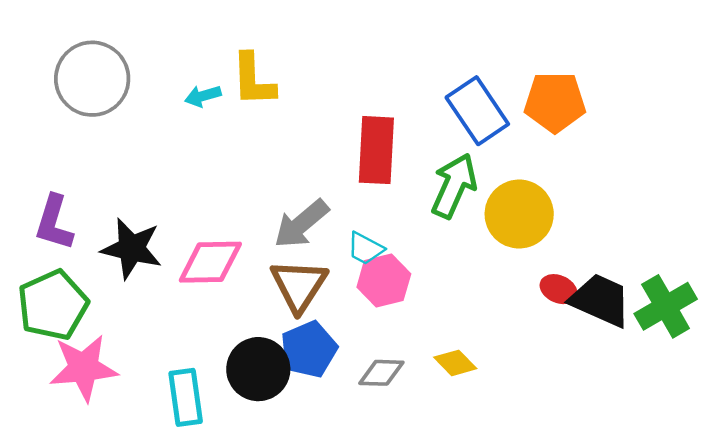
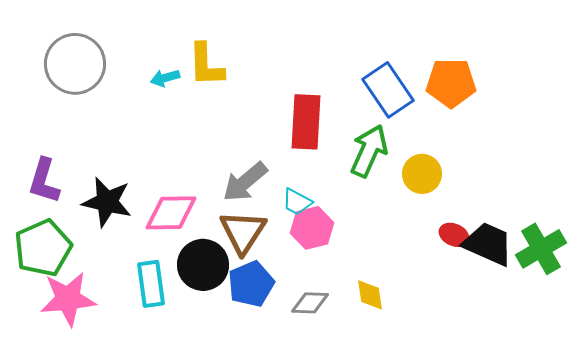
yellow circle: (519, 214) -> (422, 174), size x0.7
yellow diamond: (455, 363) -> (370, 295), turned 36
black circle: (258, 369) -> (203, 265), moved
cyan rectangle: (186, 397) -> (151, 284), moved

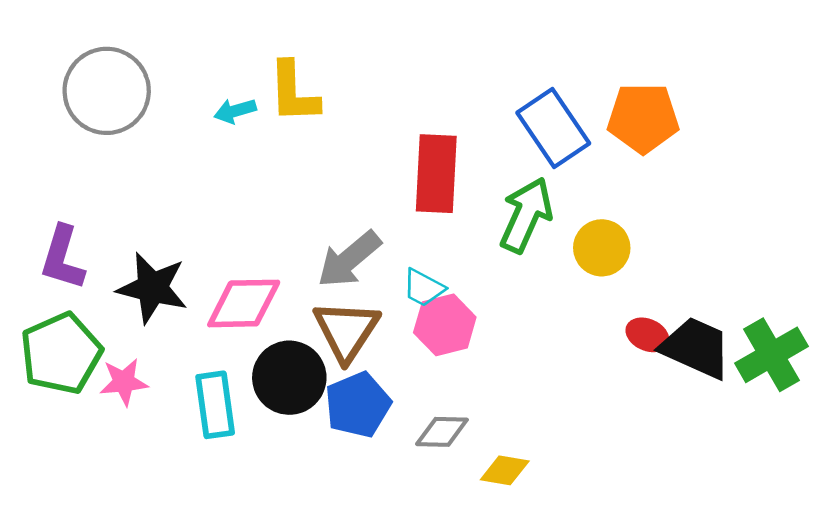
yellow diamond: (370, 295) -> (505, 470), moved, turned -72
pink star: (68, 299) -> (124, 382), moved, size x0.6

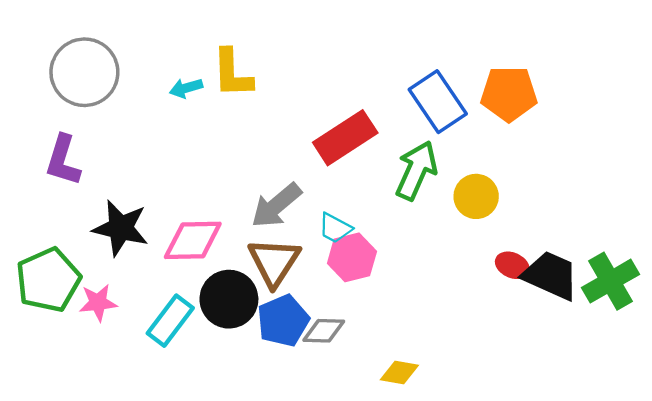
red rectangle: (436, 174) -> (345, 138), turned 54
purple L-shape: (62, 258) -> (63, 160), moved
cyan rectangle: (215, 405) -> (170, 321), turned 45
gray diamond: (442, 432) -> (324, 331), moved

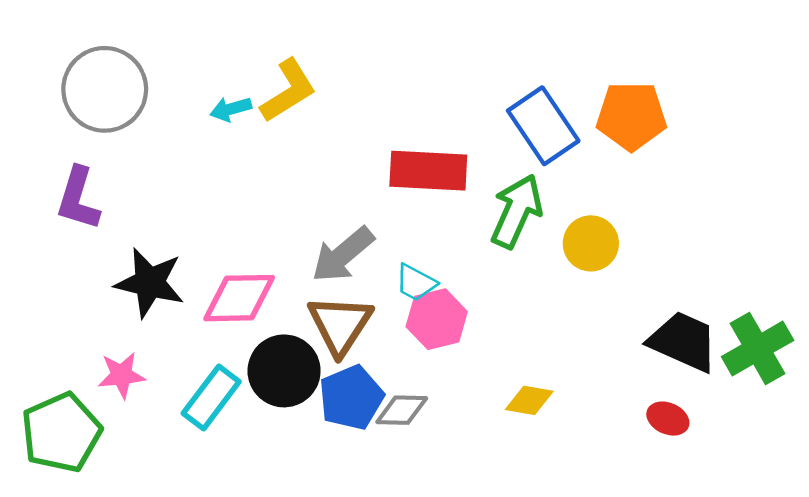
yellow L-shape: (232, 73) -> (288, 91), turned -120
red rectangle: (345, 138) -> (428, 171), turned 36
red ellipse: (512, 265) -> (668, 419), moved
green pentagon: (48, 280) -> (61, 433), moved
yellow diamond: (399, 373) -> (529, 400), moved

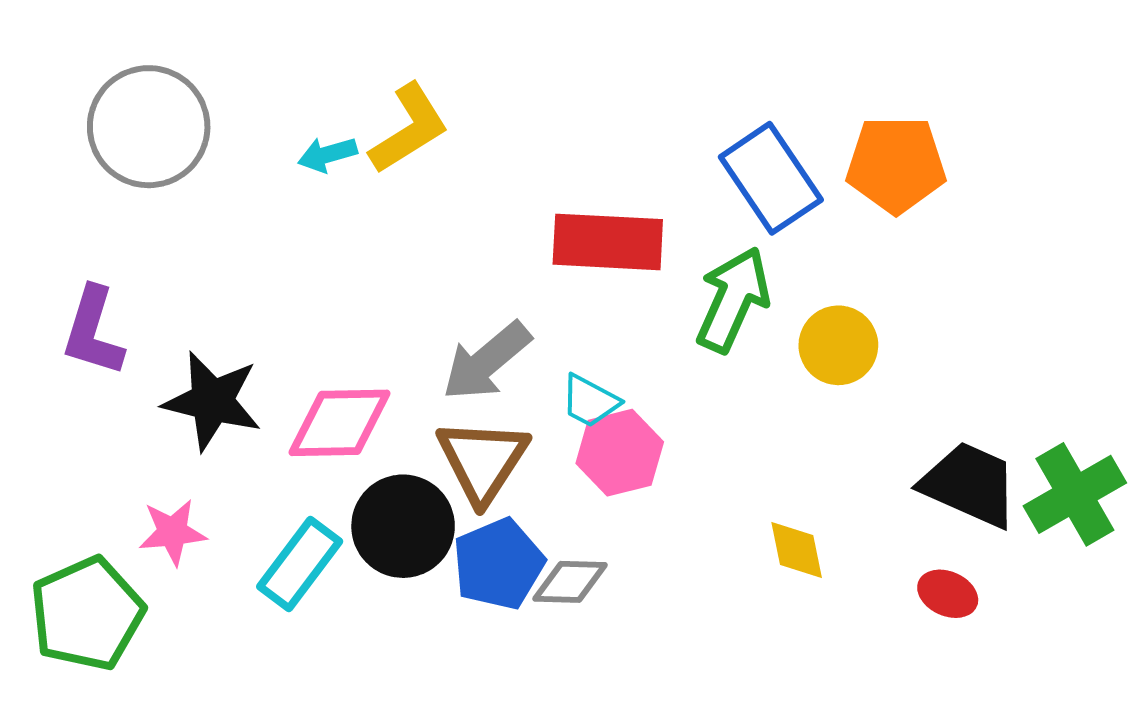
purple L-shape: (78, 199) -> (93, 331), moved
yellow diamond: (529, 400) -> (797, 550), moved, turned 69

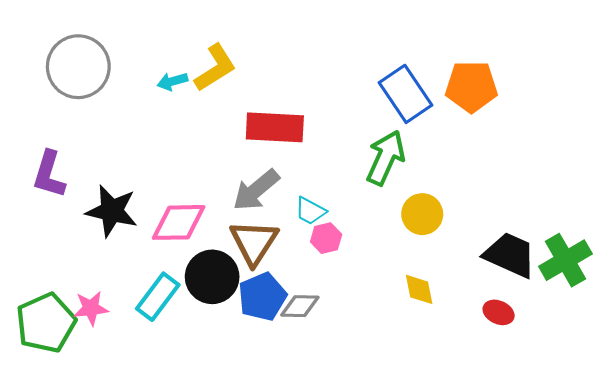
red rectangle: (608, 242) -> (275, 127), moved
yellow circle: (838, 345) -> (422, 214), moved
pink hexagon: (620, 453) -> (326, 238), size x0.7
pink star: (172, 532) -> (91, 308), moved

